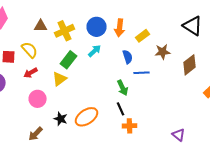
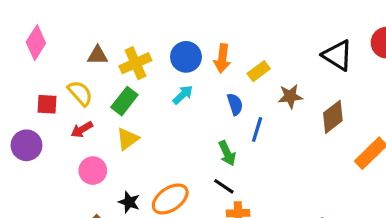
green rectangle: (69, 60) -> (124, 101), moved
blue line: (142, 73) -> (257, 129), turned -70
black line: (121, 109) -> (224, 186), turned -32

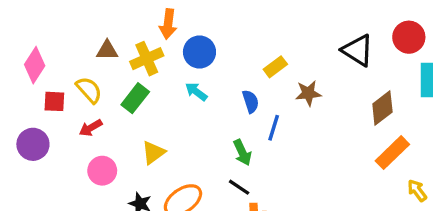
pink diamond: (36, 43) -> (35, 65), moved
orange arrow: (222, 58) -> (168, 24), moved
cyan arrow: (183, 95) -> (196, 92), turned -100
brown diamond: (333, 117) -> (382, 108), moved
yellow triangle: (128, 139) -> (153, 153), moved

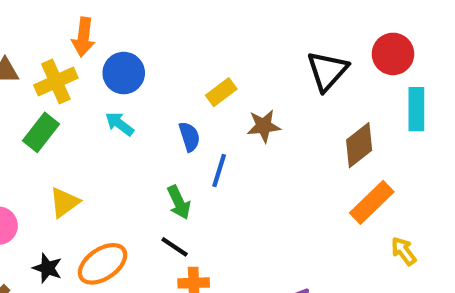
black triangle: (358, 50) -> (327, 71), turned 40

